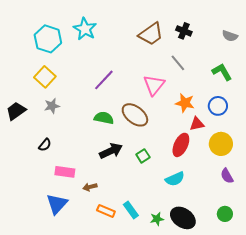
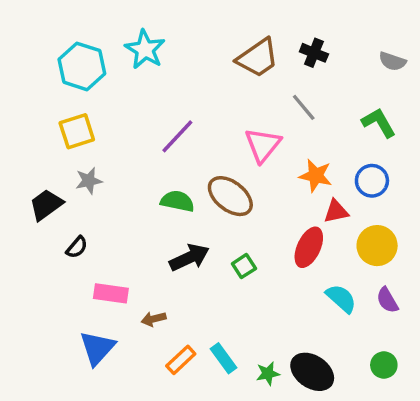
yellow square: (45, 77) -> (77, 131), turned 30
black trapezoid: (16, 111) -> (46, 205), moved
cyan semicircle: (175, 179) -> (341, 298), moved, turned -114
orange rectangle: (106, 211) -> (181, 360), turned -66

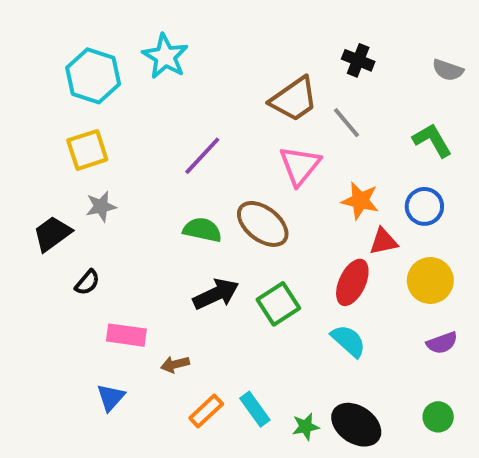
brown trapezoid: (258, 58) -> (294, 99), moved
green square: (244, 266) -> (278, 304), size x1.5
cyan semicircle: (341, 298) -> (348, 341), moved
purple semicircle: (387, 300) -> (442, 343), turned -80
blue triangle: (97, 348) -> (111, 397), size x0.7

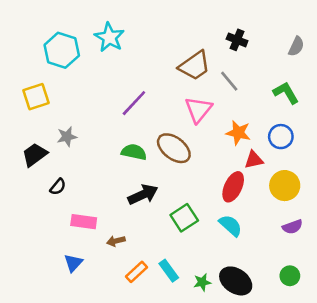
gray semicircle: (448, 70) -> (296, 46), turned -84
yellow square: (87, 150) -> (36, 97), moved
green square: (278, 304) -> (184, 218), moved

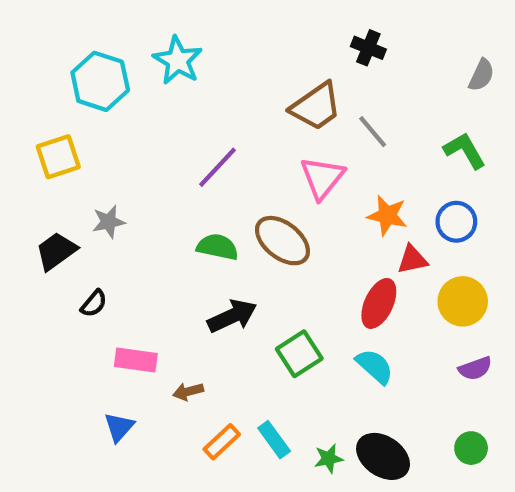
black cross: (237, 40) -> (368, 48), moved

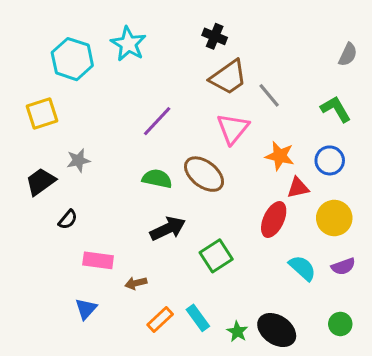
black cross: (368, 48) -> (215, 36), moved
cyan semicircle: (375, 366) -> (302, 268), moved
green star: (329, 459) -> (237, 332), turned -30

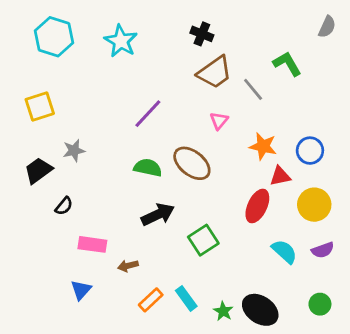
gray semicircle: (348, 54) -> (327, 27), moved
cyan hexagon: (72, 59) -> (54, 37), moved
green L-shape: (336, 109) -> (287, 64), moved
pink triangle: (233, 129) -> (219, 121), size x0.6

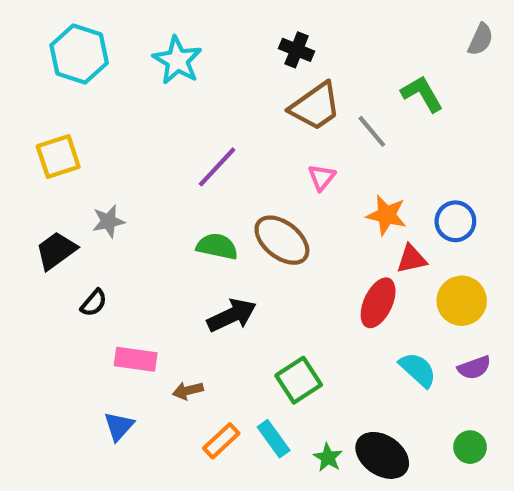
green square: (203, 240) -> (299, 380), moved

